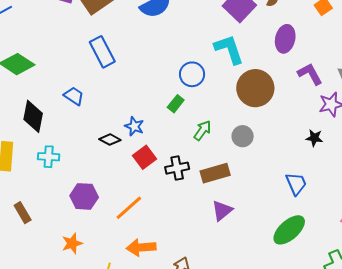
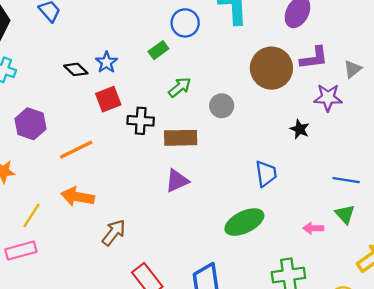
purple L-shape: (310, 74) -> (314, 58), turned 96
brown circle: (255, 88) -> (271, 68), moved

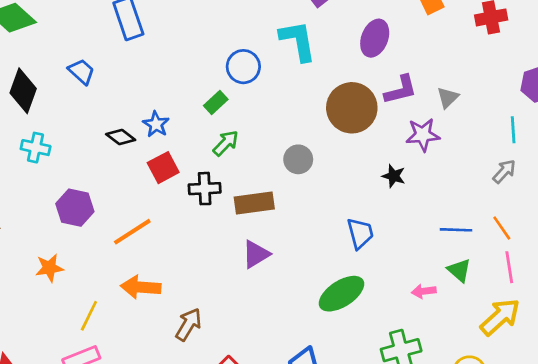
green arrow: (180, 87) -> (226, 143), moved

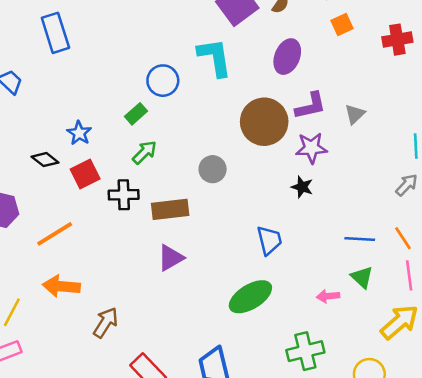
purple star: (423, 135) -> (311, 148), moved
black diamond: (121, 137) -> (45, 160), moved

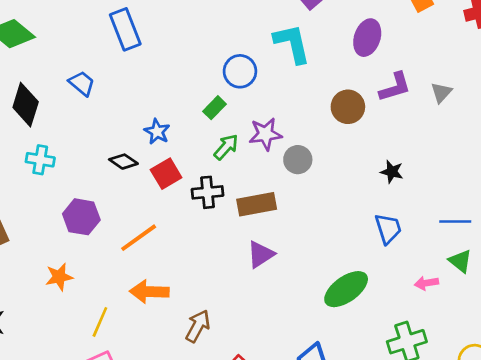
brown circle: (264, 122) -> (348, 107), size x0.7
purple star: (311, 148) -> (265, 134), moved
blue trapezoid: (269, 240) -> (388, 229), moved

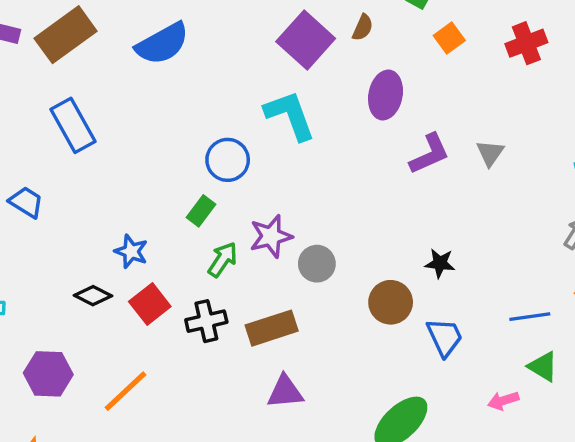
brown circle: (348, 107) -> (391, 302), moved
purple triangle: (261, 254) -> (285, 392), turned 36

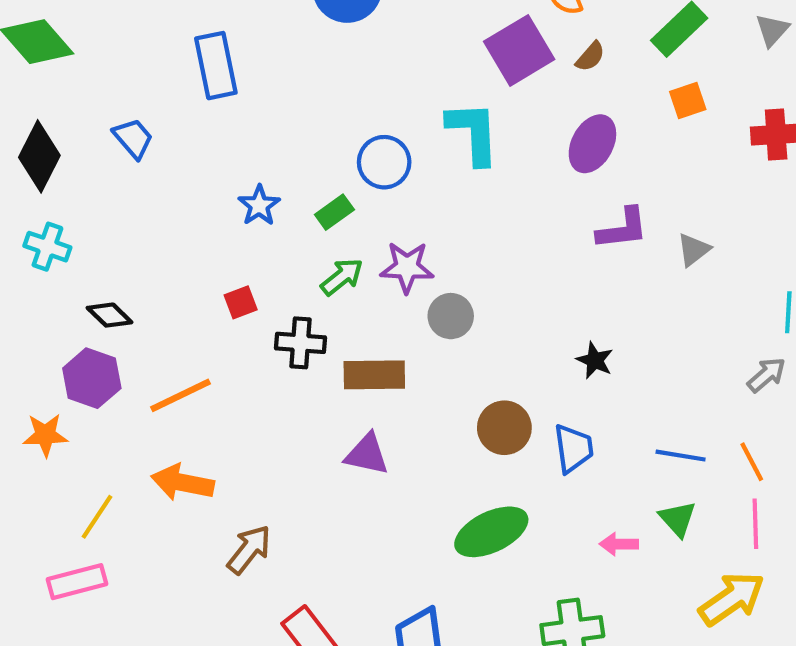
blue star: (131, 251) -> (259, 205), moved
black diamond: (93, 296) -> (110, 315), moved
brown circle: (391, 302) -> (504, 428), moved
red square: (150, 304) -> (241, 302), size x0.7
purple hexagon: (48, 374) -> (92, 378), moved

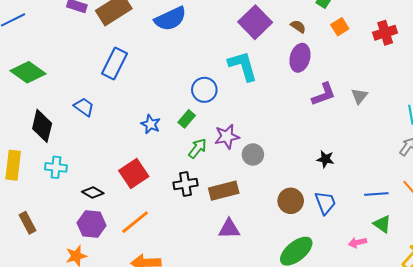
brown semicircle: (590, 57) -> (298, 26), moved, turned -84
blue rectangle: (216, 66) -> (115, 63), turned 52
red square: (241, 302) -> (134, 173), moved, size x1.8

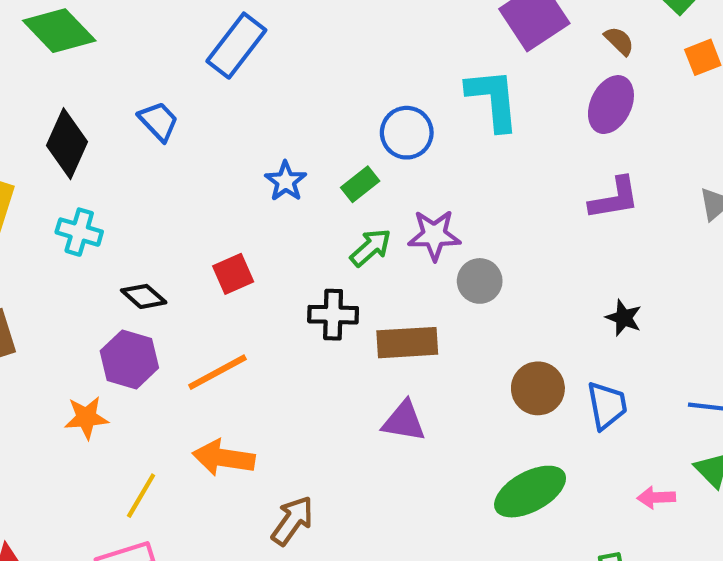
purple L-shape: (324, 94) -> (614, 198), moved
red square: (134, 173) -> (233, 274), size x0.7

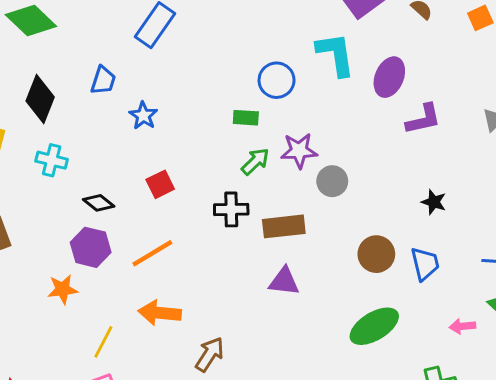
purple ellipse: (611, 105) -> (389, 77), moved
blue trapezoid: (158, 121) -> (103, 80), turned 64
blue star: (286, 181) -> (143, 116), moved
green rectangle: (360, 184) -> (246, 118), turned 45

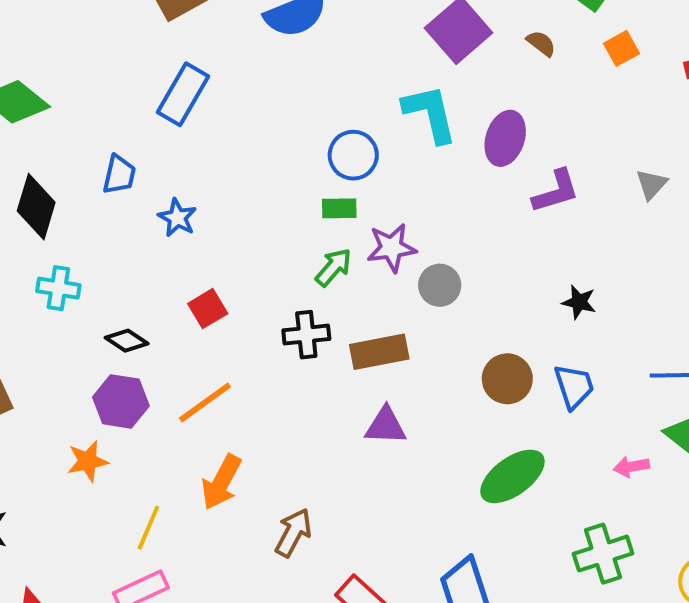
green rectangle: (246, 118) -> (339, 208), moved
orange arrow: (160, 313) -> (221, 482), turned -63

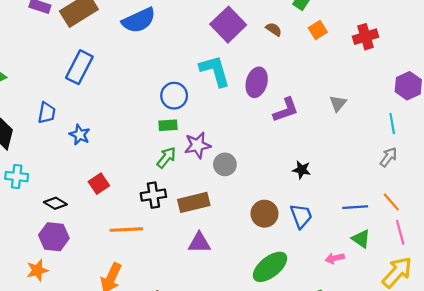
orange line: (205, 403) -> (126, 230), moved, turned 36

